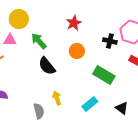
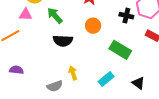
black semicircle: (47, 66) -> (63, 41), turned -48
gray semicircle: (39, 111) -> (55, 86), turned 84

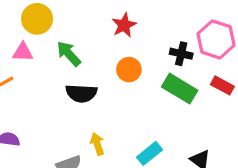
green rectangle: (120, 50) -> (180, 89), moved

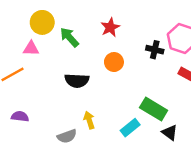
green arrow: (69, 54) -> (69, 37), moved
green rectangle: (180, 89) -> (154, 109), moved

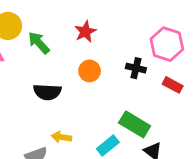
black cross: (155, 50) -> (136, 68), moved
yellow arrow: (89, 120) -> (61, 137), turned -63

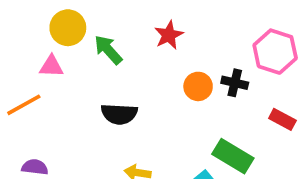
orange circle: (90, 71) -> (198, 86), moved
red rectangle: (173, 85) -> (282, 119), moved

